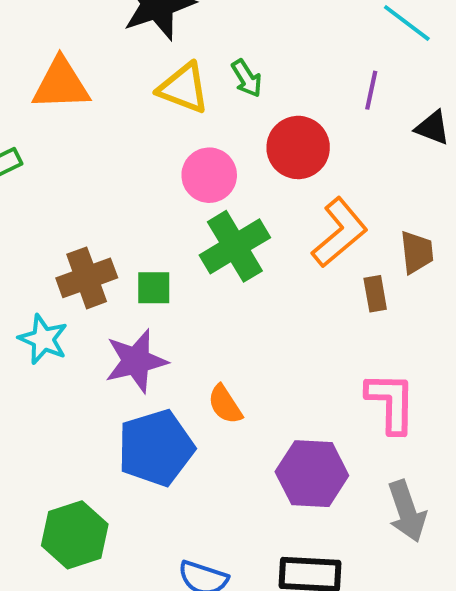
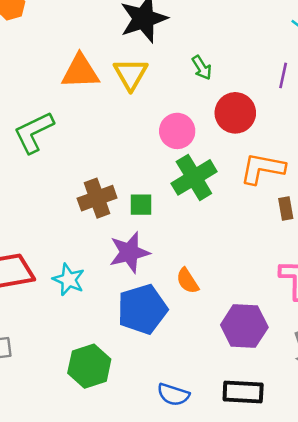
yellow triangle: (183, 88) -> (131, 74), moved, turned 39
orange L-shape: (340, 232) -> (262, 168), turned -129
cyan star: (43, 339) -> (69, 280), moved

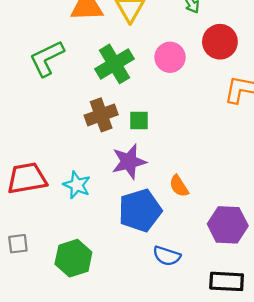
green cross: (194, 177) -> (115, 64), moved
green hexagon: (89, 366) -> (73, 258), moved
blue semicircle: (173, 395) -> (167, 256), moved

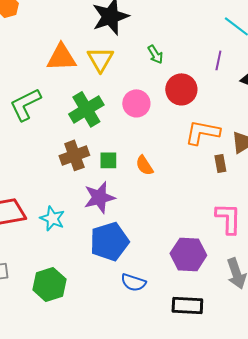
orange semicircle: (179, 186) -> (144, 165), moved

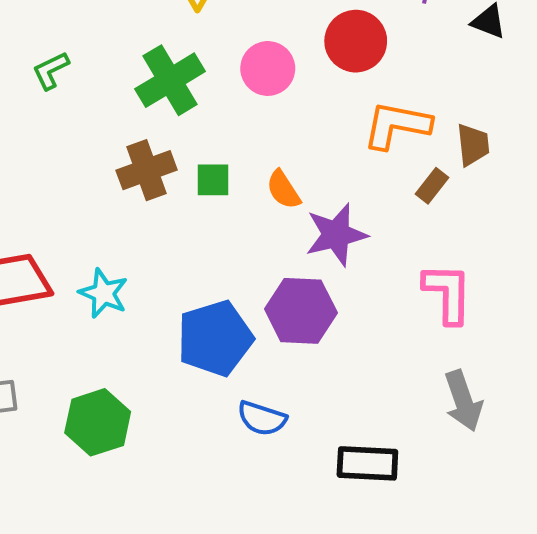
green L-shape: (25, 104) -> (51, 70), size x0.6
brown rectangle: (220, 163) -> (432, 186), turned 48
purple star: (99, 197) -> (336, 235), moved
purple hexagon: (188, 254) -> (301, 311), moved

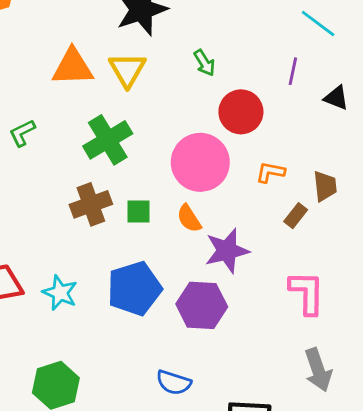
pink circle: (268, 68) -> (200, 162), moved, size x1.5
orange L-shape: (397, 125) -> (270, 172), size x0.6
blue pentagon: (215, 338) -> (134, 289), moved

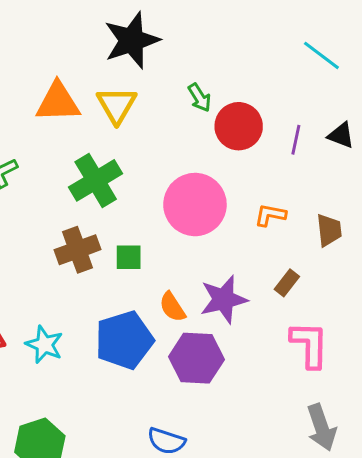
purple line: (293, 71) -> (296, 140), moved
red circle: (241, 112) -> (239, 126), moved
brown rectangle: (296, 216) -> (287, 283), moved
orange semicircle: (189, 218) -> (172, 307), moved

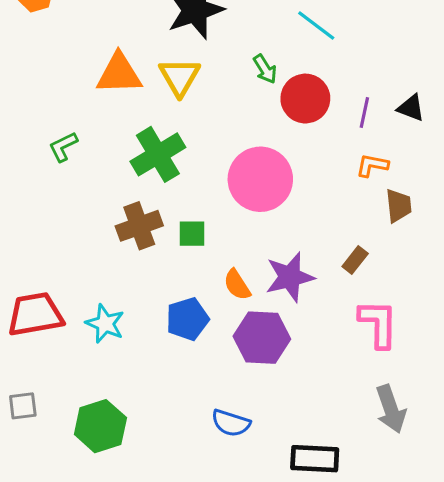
cyan line: (321, 55) -> (316, 26), moved
orange L-shape: (270, 215) -> (372, 165), moved
blue pentagon: (124, 340) -> (187, 319), size x0.7

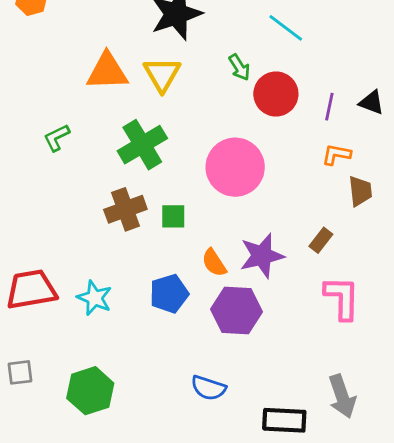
gray arrow: (391, 409) -> (342, 396), moved

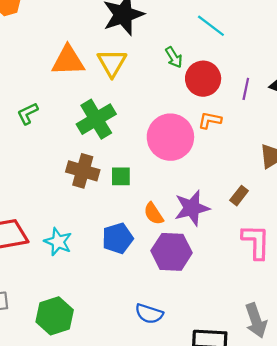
orange L-shape: (336, 154) -> (210, 120), moved
brown cross: (125, 209) -> (83, 171), turned 36

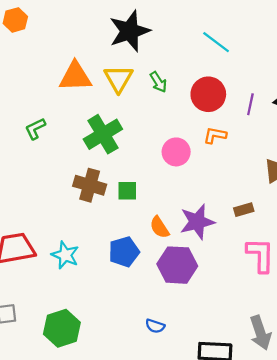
green arrow: (174, 57) -> (158, 82), moved
pink circle: (170, 137) -> (176, 152), size x0.6
brown rectangle: (239, 196) -> (244, 210), turned 36
blue semicircle: (149, 314) -> (155, 326), size x0.7

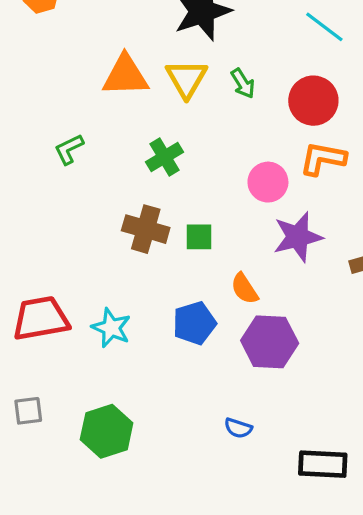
green cross: (103, 134) -> (165, 157), size x0.7
orange L-shape: (215, 135) -> (323, 159), size x1.4
purple star: (197, 222) -> (298, 237), moved

